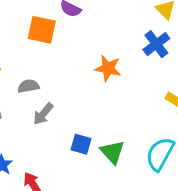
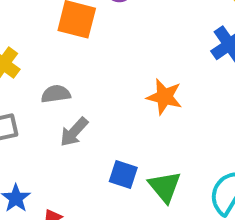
orange star: (108, 68) -> (164, 97), moved

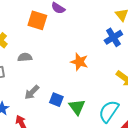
gray arrow: (74, 132) -> (32, 92), moved

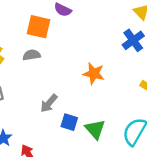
gray semicircle: (25, 57) -> (32, 55), moved
gray arrow: (32, 92) -> (49, 103), moved

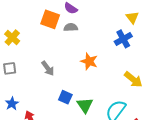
gray semicircle: (32, 55) -> (71, 27), moved
gray arrow: (49, 103) -> (48, 68), moved, turned -84

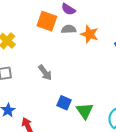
orange star: (89, 61) -> (90, 34), moved

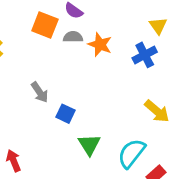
blue square: (64, 103) -> (66, 114), moved

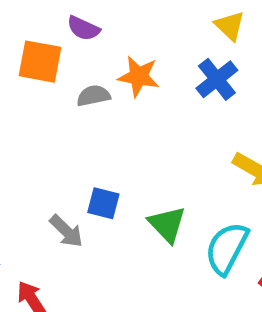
gray semicircle: (73, 37) -> (93, 96), moved
gray arrow: (40, 92) -> (66, 231), moved
green triangle: (89, 145) -> (167, 224), moved

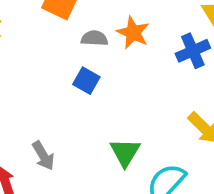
blue square: (103, 203) -> (86, 81), moved
gray arrow: (66, 231) -> (43, 156), moved

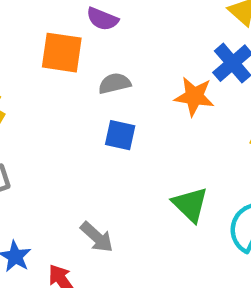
orange star: (133, 33) -> (194, 96), moved

